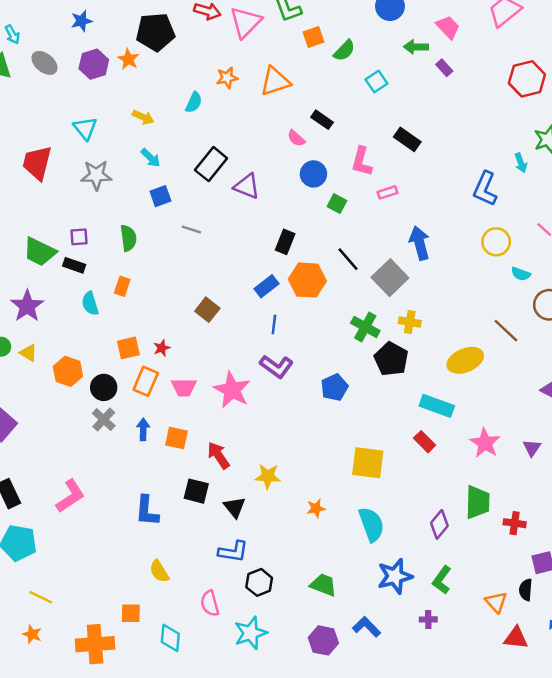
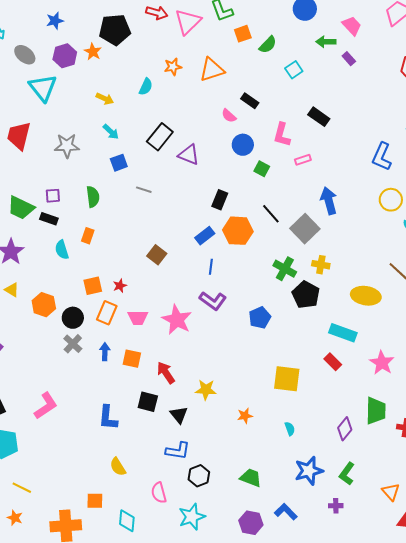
cyan triangle: (85, 128) -> (43, 88), moved, size x1.4
yellow ellipse: (465, 360) -> (366, 296), turned 32
cyan semicircle: (371, 524) -> (290, 429), size x0.5

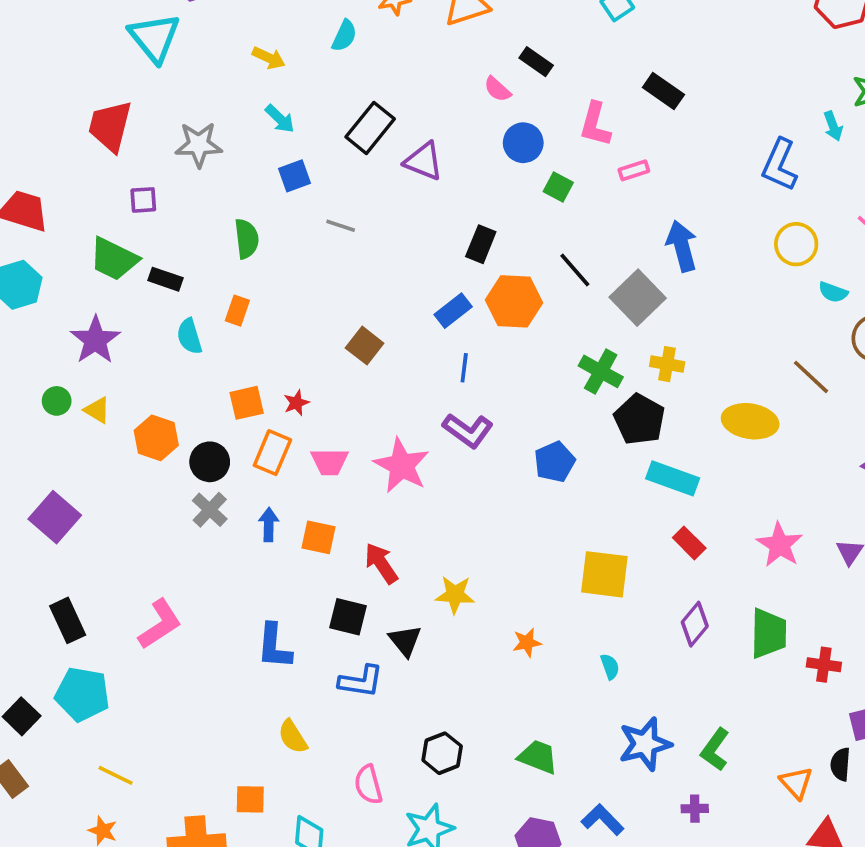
purple square: (53, 196) -> (143, 200), moved
cyan rectangle: (343, 333) -> (673, 478), moved
purple diamond: (345, 429) -> (695, 624), moved
blue L-shape: (178, 451) -> (361, 681), moved

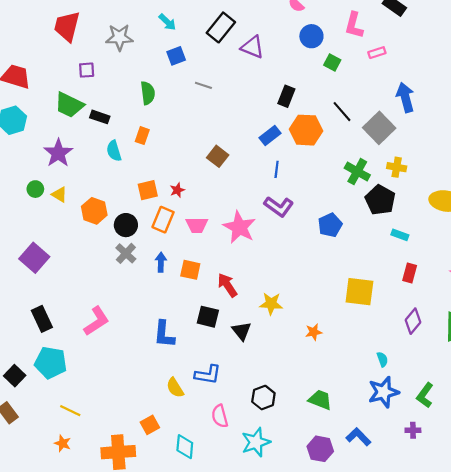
cyan rectangle: (673, 478) -> (400, 235), size x0.6
red rectangle: (689, 543) -> (410, 273), turned 60
cyan semicircle: (610, 667) -> (382, 359), moved
blue L-shape: (361, 681) -> (208, 375), moved
orange square: (250, 799) -> (150, 425), turned -30

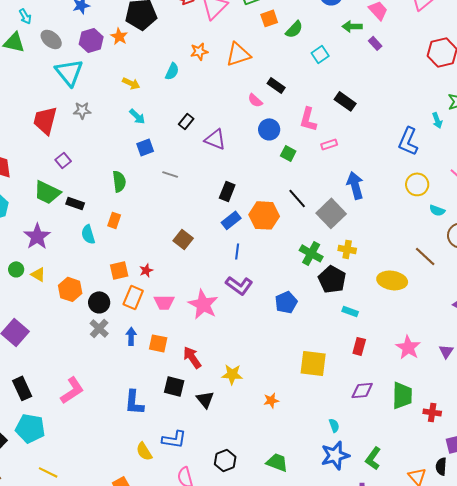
black rectangle: (221, 27) -> (186, 121), size x0.6
gray star: (119, 37) -> (82, 110), moved, size x0.7
purple square: (87, 70) -> (63, 160), turned -35
black rectangle: (286, 96) -> (227, 191), moved
purple diamond: (413, 321) -> (362, 390), turned 45

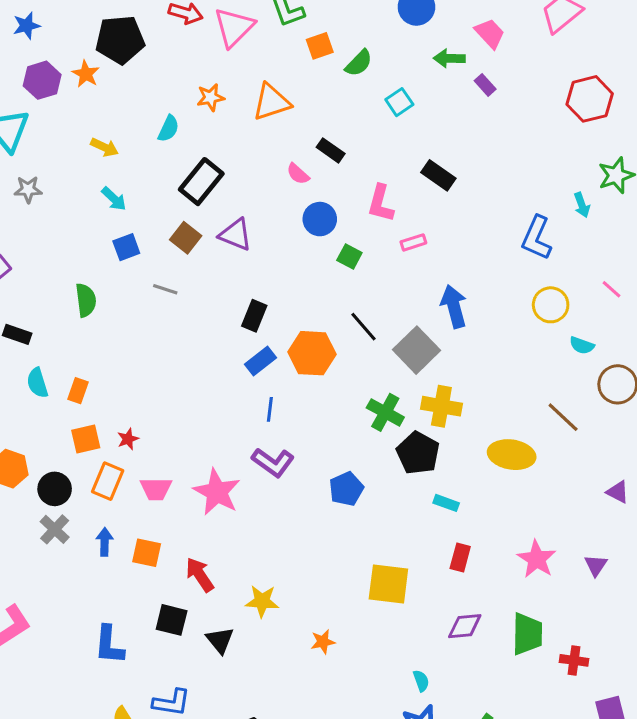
black rectangle: (186, 121) -> (201, 182), moved, size x1.8
orange rectangle: (114, 220) -> (78, 391), moved
brown square: (183, 239) -> (186, 238), moved
yellow cross: (347, 249) -> (441, 406), size x1.4

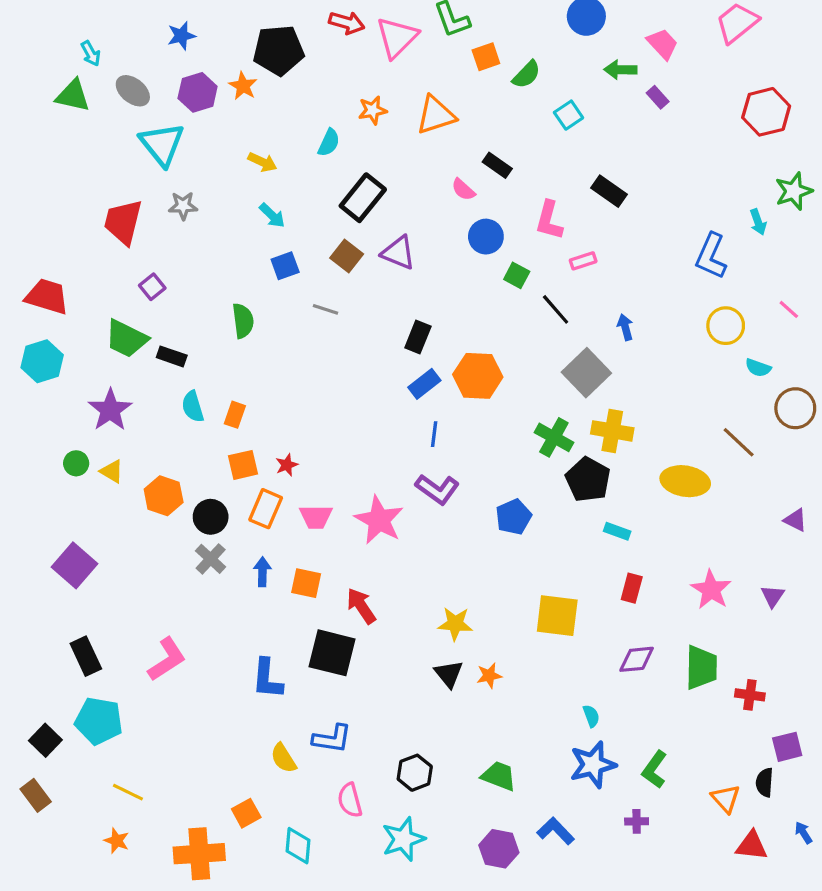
blue arrow: (454, 306) -> (625, 327), size x0.6
black line: (363, 327) -> (556, 309), moved
yellow star: (262, 601) -> (455, 624), moved
black square: (172, 620) -> (332, 653), size x1.4
black triangle: (220, 640) -> (449, 674), moved

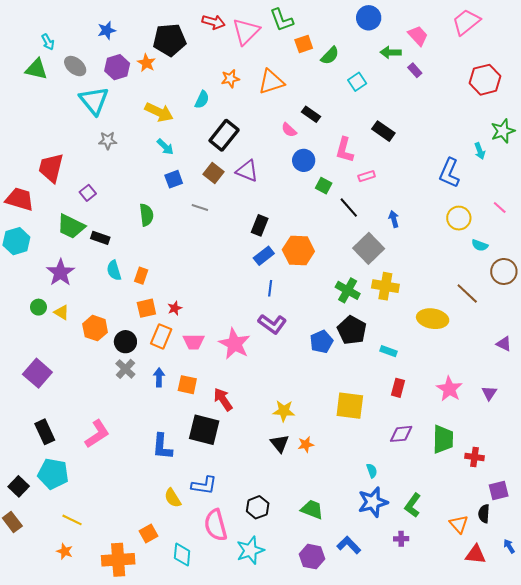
yellow arrow: (262, 162) -> (159, 112), size x1.5
red trapezoid: (123, 222) -> (51, 168), moved
black pentagon: (588, 480) -> (352, 330), moved
pink semicircle: (350, 800) -> (216, 525), size x1.4

